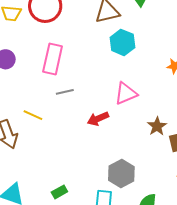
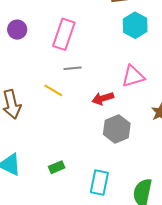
yellow line: (33, 115) -> (53, 90), moved
gray hexagon: (121, 174) -> (117, 129), moved

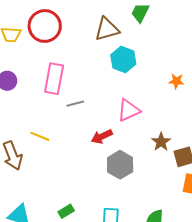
gray line: (73, 68) -> (75, 104), moved
yellow line: (53, 90) -> (40, 136), moved

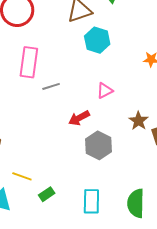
pink triangle: (129, 110) -> (105, 91), size x0.7
yellow line: (40, 136) -> (22, 176), moved

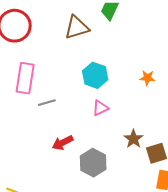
cyan hexagon: (97, 40) -> (95, 75), moved
red arrow: (79, 118) -> (63, 143), moved

